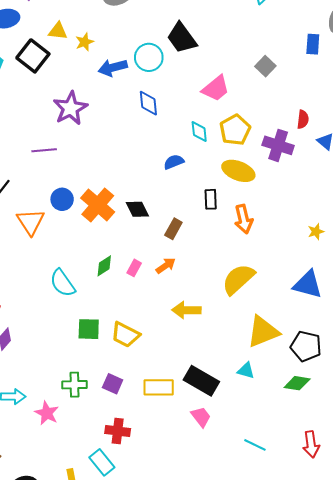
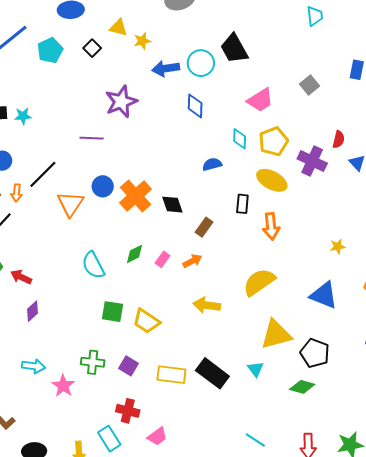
black square: (33, 56) -> (92, 48), size x0.6
cyan triangle: (246, 371) -> (256, 369), turned 30
pink trapezoid: (201, 417) -> (157, 436), moved, turned 85

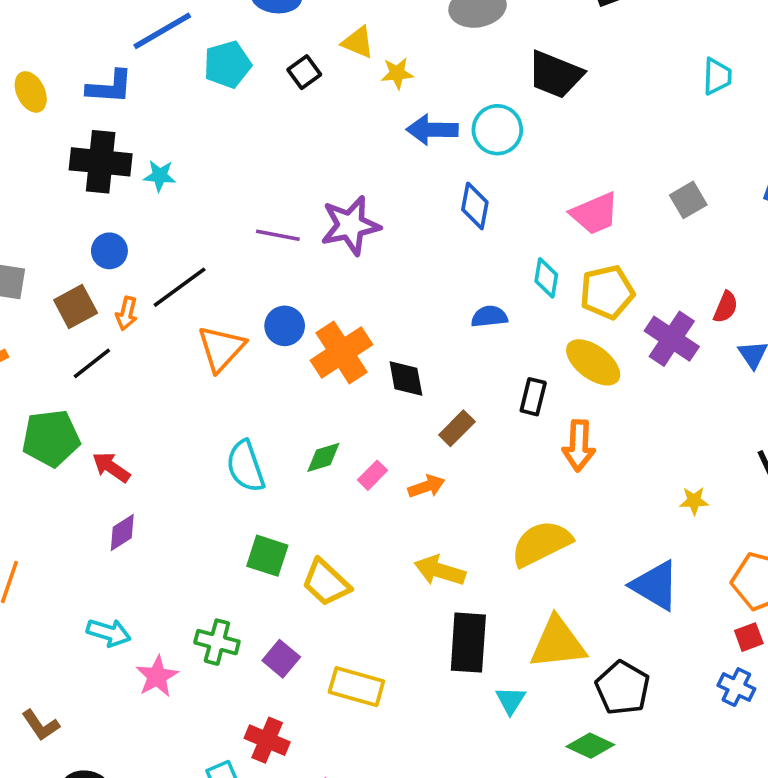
black trapezoid: (234, 49) -> (555, 75), moved, turned -48
purple star: (121, 102) -> (350, 225), moved
black rectangle: (212, 373) -> (468, 643), moved, turned 48

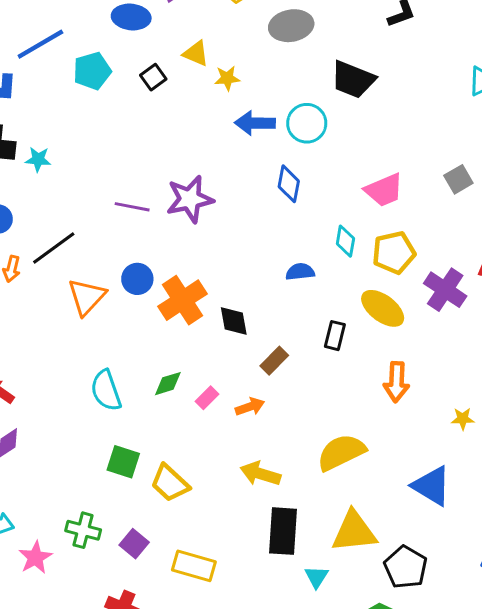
orange arrow: (579, 446) -> (396, 382), moved

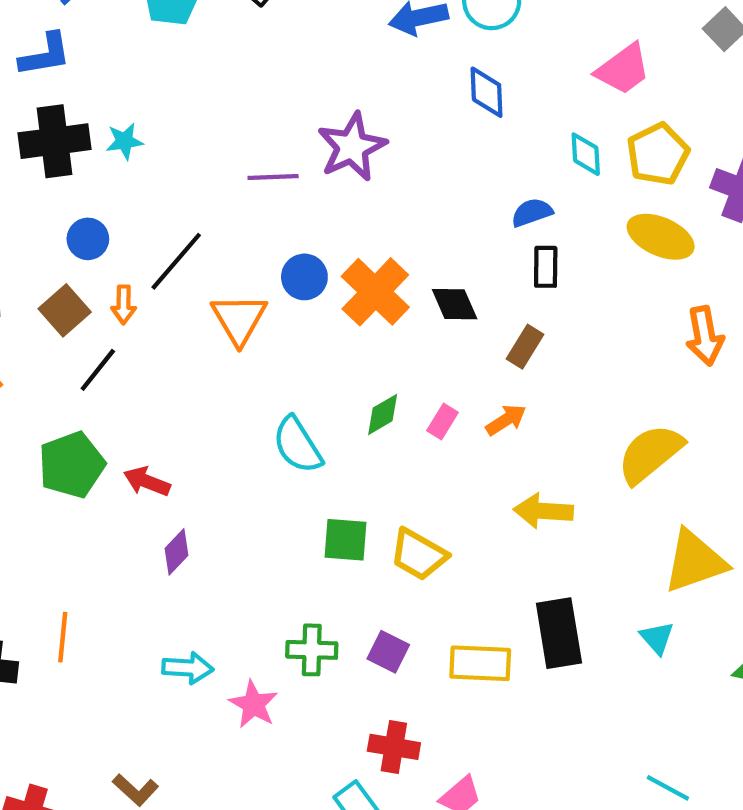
black rectangle: (335, 336) -> (546, 267), moved
black rectangle: (283, 531) -> (559, 633), moved

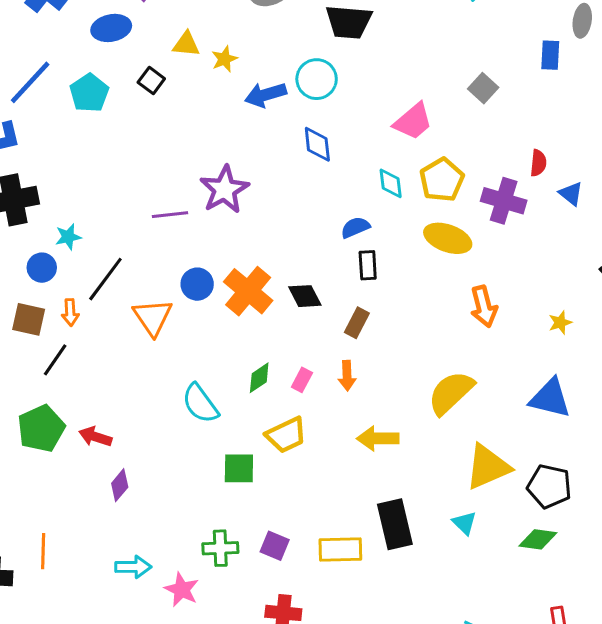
cyan star: (125, 141) -> (68, 237), moved
brown square: (65, 310) -> (29, 319), turned -32
orange arrow: (506, 420) -> (347, 376), turned 124
yellow trapezoid: (419, 554) -> (286, 435), moved, turned -51

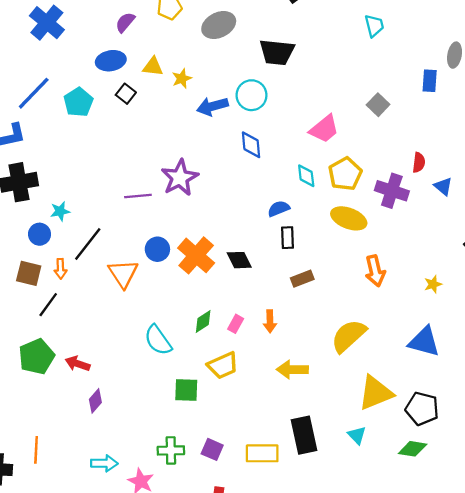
blue ellipse: (111, 28) -> (111, 61), moved
brown rectangle: (357, 323) -> (302, 279), moved, turned 40

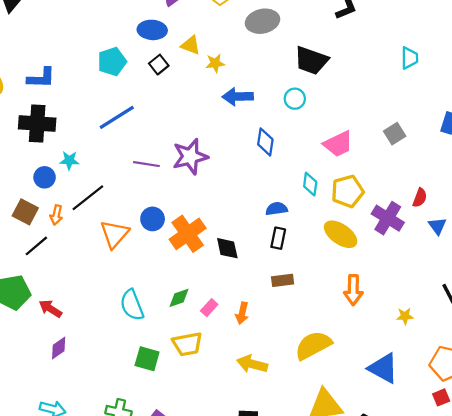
blue line: (34, 93) -> (117, 117), moved
cyan circle: (252, 95) -> (295, 99), moved, size x0.7

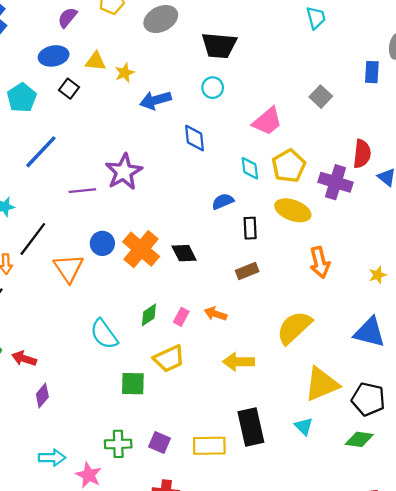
red semicircle: (420, 198) -> (362, 154), size x1.4
black rectangle: (278, 238) -> (250, 228), moved
orange arrow: (242, 313) -> (215, 314), turned 110

